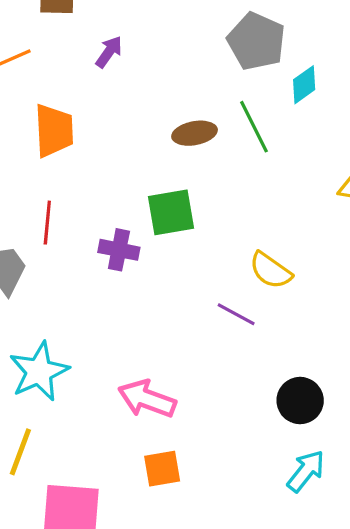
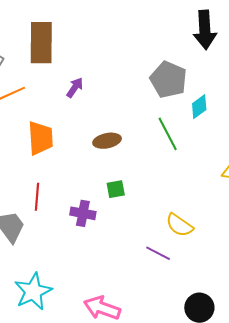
brown ellipse: (195, 133) -> (107, 141), moved
green square: (171, 212) -> (116, 189), size x0.6

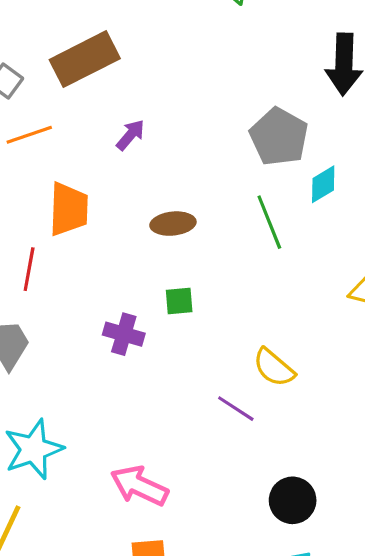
brown rectangle: (41, 43) -> (85, 59), turned 57
red line: (37, 197) -> (29, 269), moved

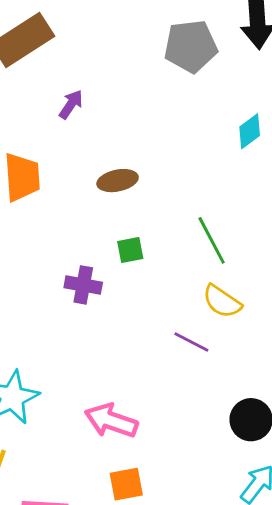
gray pentagon: (279, 137) -> (191, 46), moved, turned -30
green line: (269, 222) -> (212, 240), moved

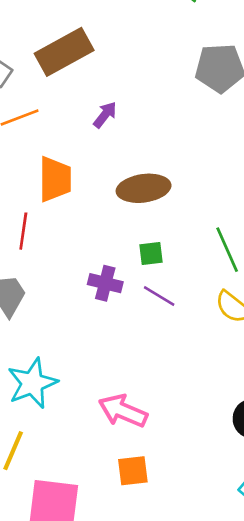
brown ellipse: (118, 181) -> (144, 188), size x1.4
purple line: (191, 342) -> (159, 296), moved

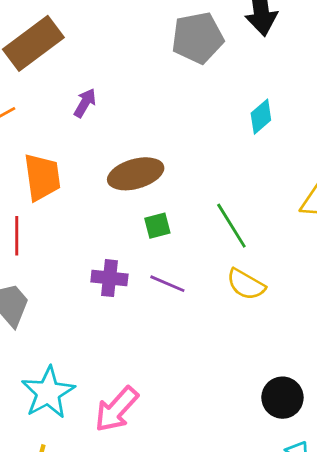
green square: (151, 254) -> (157, 226), moved
pink arrow: (123, 411) -> (116, 409), moved, turned -63

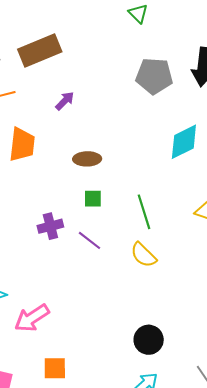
cyan diamond: (261, 117) -> (184, 142), size x1.5
brown ellipse: (136, 174) -> (87, 159), size x0.7
purple cross: (109, 278) -> (50, 226), turned -35

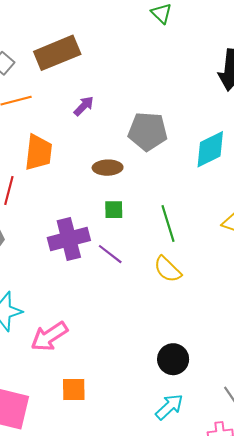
gray pentagon: (154, 76) -> (148, 131), moved
purple cross: (50, 226) -> (69, 239), size x1.5

